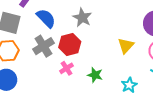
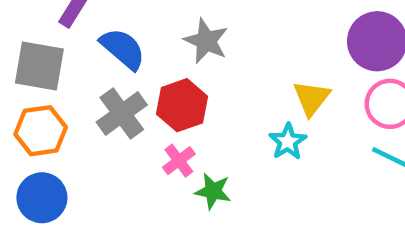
green star: (95, 75) -> (213, 191), moved
cyan star: (129, 85) -> (288, 142), moved

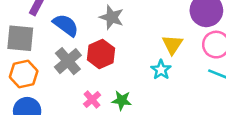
pink cross: (179, 161) -> (92, 100), moved

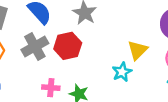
pink cross: (92, 100) -> (51, 88), turned 35

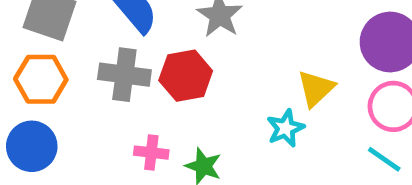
gray cross: (35, 46) -> (124, 75), turned 35

